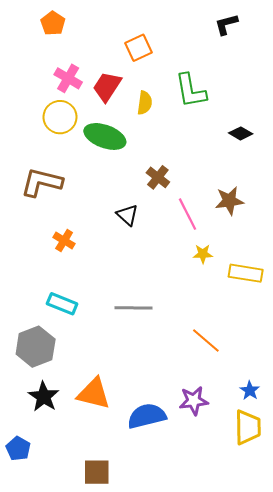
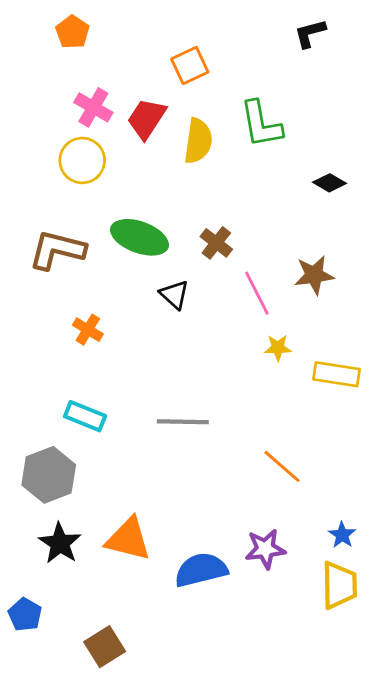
yellow semicircle: (145, 103) -> (198, 141), size x1.4
green ellipse: (105, 136) -> (139, 237), moved
brown square: (97, 472) -> (105, 647), moved, turned -32

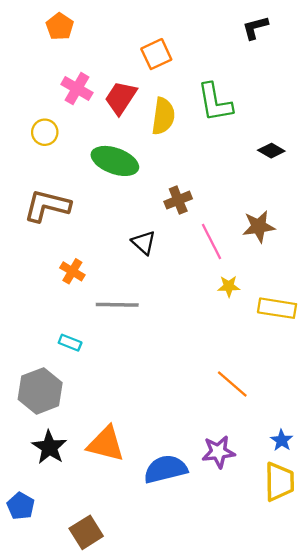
yellow circle: (82, 160) -> (45, 132), moved, size x0.7
green ellipse: (139, 237) -> (115, 161), moved
brown cross: (216, 243) -> (178, 200), turned 30
cyan rectangle: (85, 416) -> (70, 343), size x0.7
gray line: (183, 422) -> (117, 305), moved

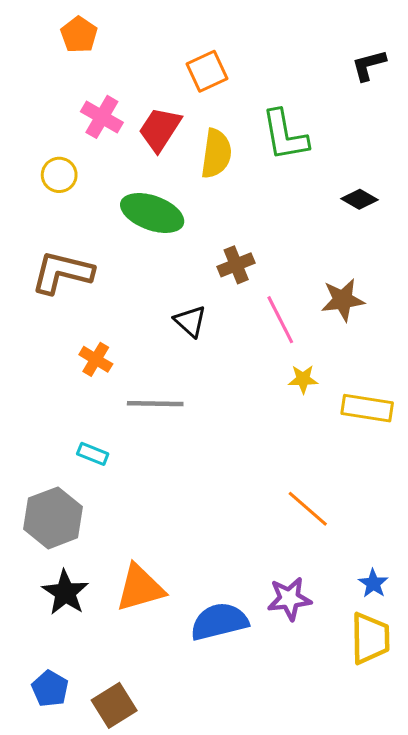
black L-shape: (255, 28) -> (369, 65), moved
orange triangle: (106, 444) -> (140, 588), turned -30
blue pentagon: (21, 506) -> (50, 689), moved

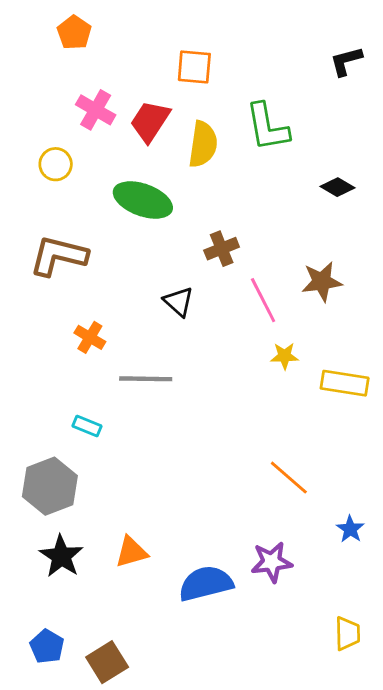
orange square: (207, 71) -> (194, 67), turned 30
blue star: (373, 583) -> (350, 529), moved
orange triangle: (140, 588) -> (131, 552), size x0.7
yellow trapezoid: (370, 638) -> (347, 634), moved, size x0.7

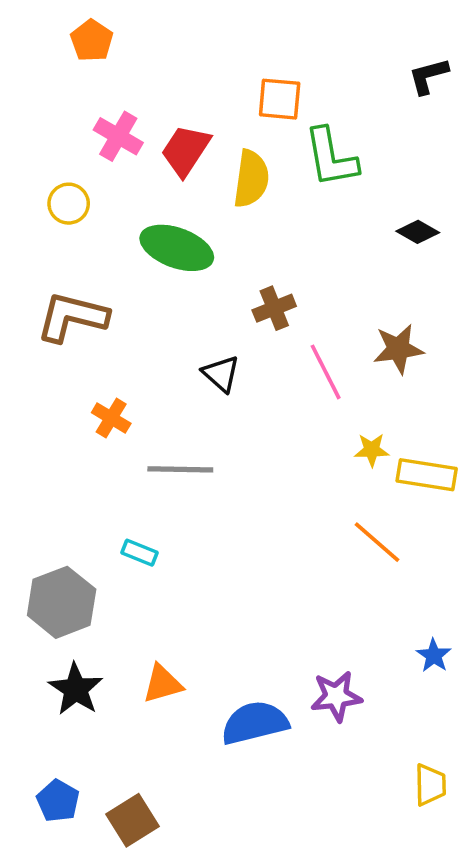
orange square: (194, 67) -> (280, 99), moved
yellow star: (285, 356) -> (372, 450), moved
cyan rectangle: (87, 426) -> (140, 553), moved
orange line: (289, 478) -> (377, 542), moved

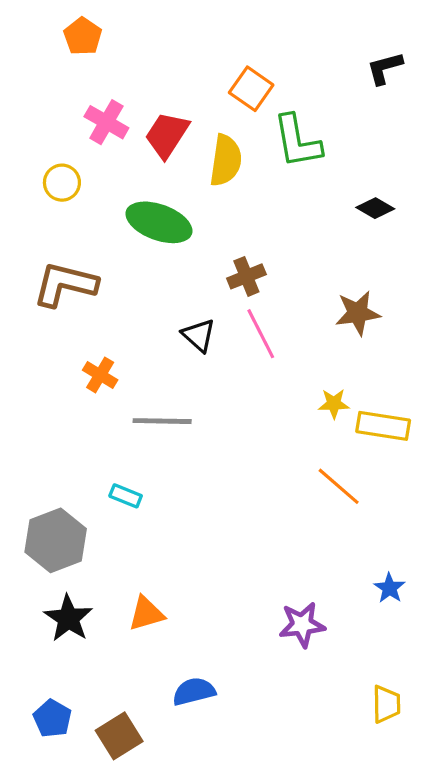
orange square: (280, 99) -> (251, 89), turned 30
pink line: (326, 372) -> (261, 334), moved
blue semicircle: (255, 723) -> (194, 691), moved, size x0.7

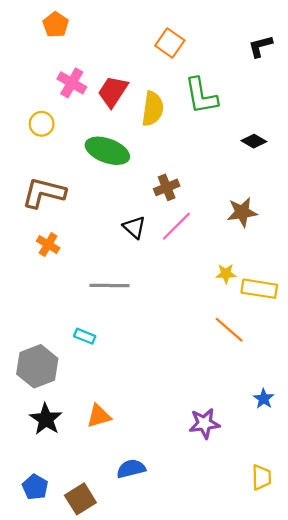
orange square: (251, 89) -> (170, 43), moved
pink line: (261, 334) -> (176, 226), turned 72
orange cross: (100, 375) -> (48, 245), moved

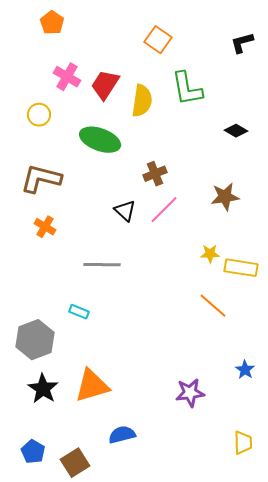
orange triangle: (99, 416) -> (92, 386), size x1.5

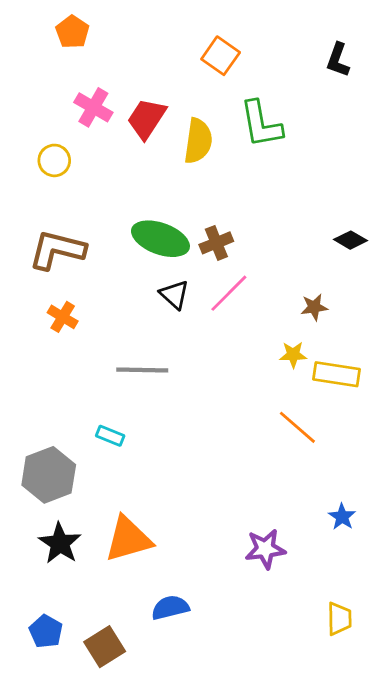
black L-shape: (242, 43) -> (338, 60), turned -55
black diamond: (236, 131) -> (350, 240), moved
green ellipse: (100, 140) -> (160, 239), moved
brown star: (225, 197) -> (314, 307), moved, size x0.7

